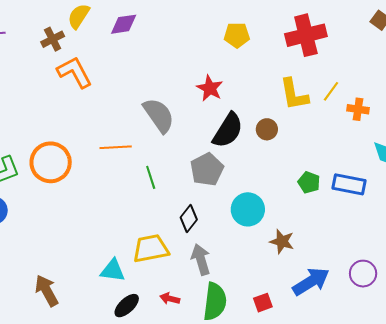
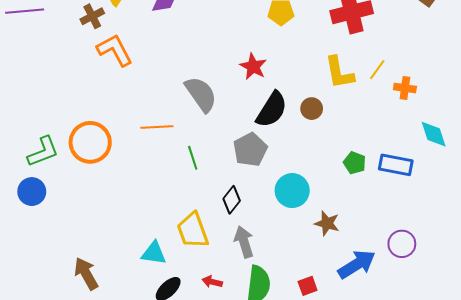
yellow trapezoid: (151, 248) -> (193, 231), turned -99
purple circle: (363, 274) -> (402, 244), moved

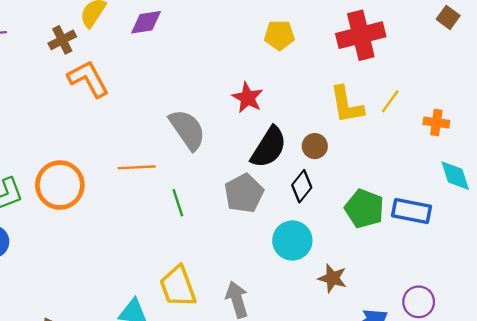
orange cross: (405, 88) -> (436, 122), moved
green pentagon: (355, 163) -> (364, 209), size x1.5
black diamond: (232, 200) -> (302, 186), moved

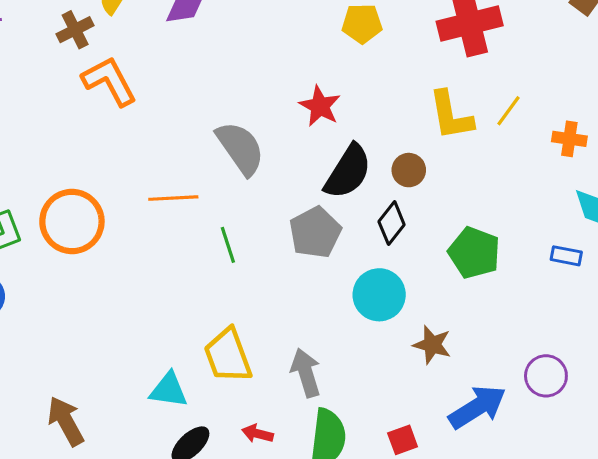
blue rectangle: (412, 211) -> (566, 256), moved, size x0.6

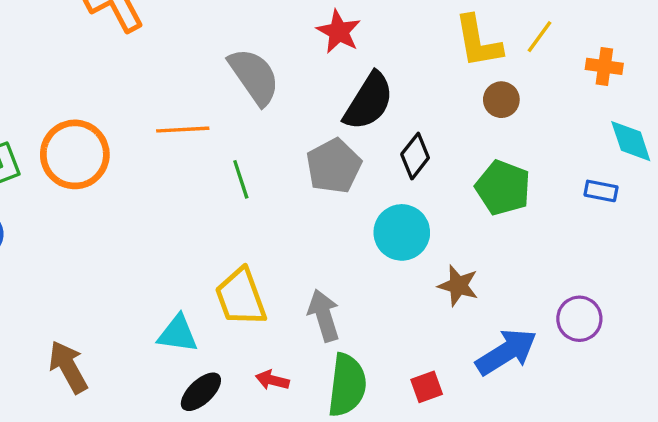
brown circle: (409, 170) -> (501, 100), moved

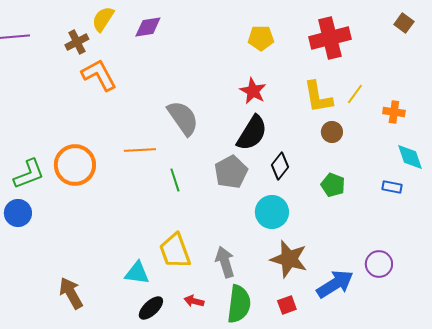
red star: (339, 32) -> (253, 91), moved
green pentagon: (503, 188) -> (333, 185), size x0.7
brown star: (458, 286) -> (289, 259), moved, size x1.5

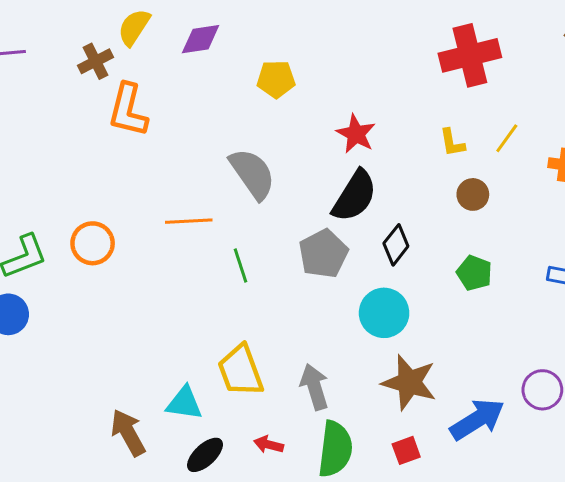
yellow pentagon: (261, 38) -> (276, 79), moved
orange L-shape: (99, 75) -> (128, 110), turned -138
yellow L-shape: (318, 97) -> (452, 143), size x0.6
orange circle: (75, 165) -> (93, 243), size x0.7
brown arrow: (71, 293) -> (128, 433), moved

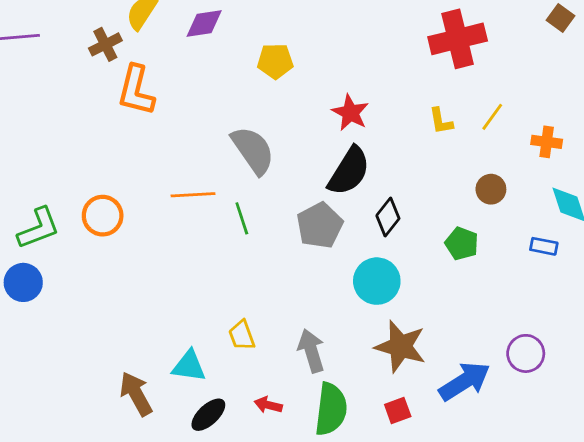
brown circle: (473, 194) -> (491, 189), moved
green line: (241, 266) -> (242, 218), moved
yellow trapezoid: (241, 371) -> (242, 335), size x0.6

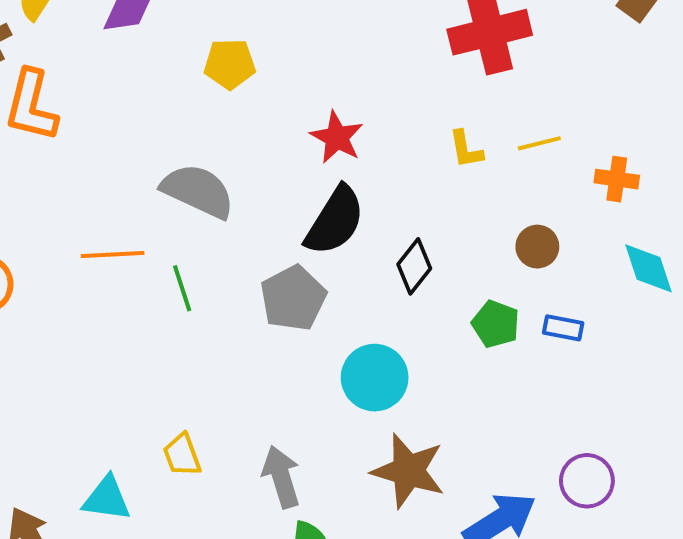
yellow line: (492, 117) -> (539, 143), turned 40
gray semicircle: (253, 150) -> (198, 191), turned -30
black diamond: (388, 217) -> (414, 266), moved
blue rectangle: (544, 246) -> (563, 328), moved

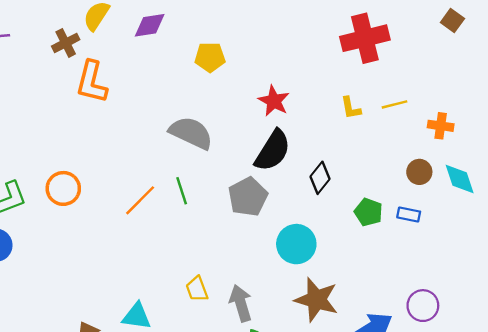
brown circle: (537, 247) -> (419, 172), moved
orange line: (113, 254) -> (140, 200), moved, turned -42
yellow trapezoid: (182, 455) -> (197, 289), moved

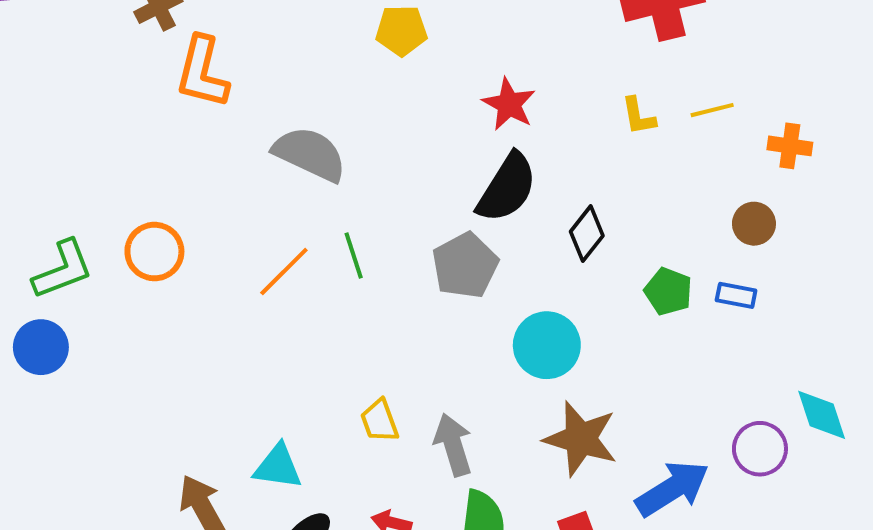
gray semicircle: (191, 133) -> (310, 154), moved
cyan diamond: (460, 179) -> (822, 415), moved

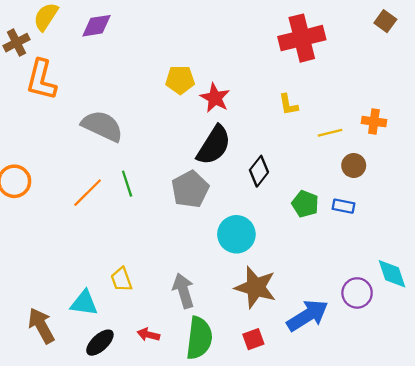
yellow pentagon: (401, 30) -> (180, 80), moved
yellow line: (712, 110) -> (330, 133), moved
yellow trapezoid: (379, 421) -> (121, 279), moved

